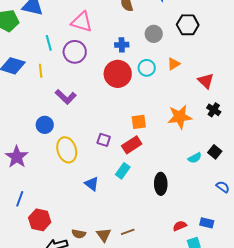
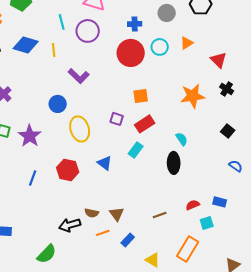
orange square: (139, 122) -> (141, 96), moved
cyan semicircle: (195, 158) -> (182, 139), moved, turned -96
red hexagon: (40, 220) -> (68, 170), moved
brown line: (128, 232) -> (160, 215), moved

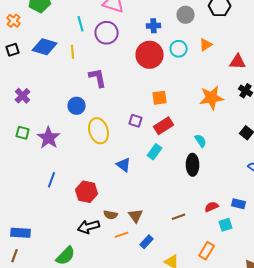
red triangle: (219, 60) -> (238, 62), turned -42
purple L-shape: (79, 76) -> (98, 78), turned -145
red hexagon: (68, 170) -> (87, 192), moved
orange rectangle: (188, 249) -> (207, 251), size x0.7

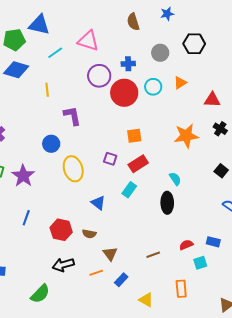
cyan line: (81, 24) -> (55, 53), moved, turned 70
purple circle: (107, 33) -> (99, 76), moved
blue diamond: (45, 47) -> (16, 70), moved
brown semicircle: (111, 215) -> (89, 234), moved
orange rectangle: (207, 251) -> (181, 289), turned -36

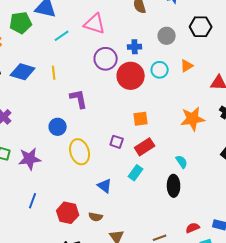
blue diamond: (16, 70) -> (23, 72), moved
purple star: (23, 176) -> (30, 159), turned 30

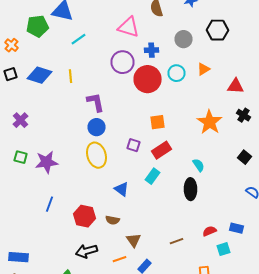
pink triangle: (95, 24) -> (128, 27), moved
orange star: (193, 119) -> (210, 122), turned -30
blue circle: (58, 127) -> (96, 127), moved

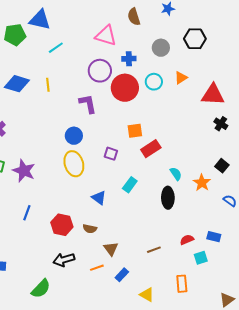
red triangle: (236, 86) -> (213, 95), size x1.4
purple L-shape: (96, 102) -> (88, 104), moved
orange star: (210, 122) -> (202, 183), moved, size x0.7
red rectangle: (162, 150) -> (151, 149), moved
purple star: (46, 162) -> (24, 171), turned 30

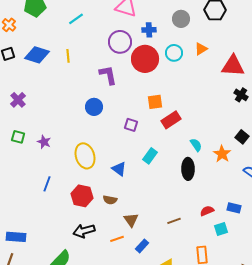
yellow ellipse: (74, 164) -> (85, 156), moved
purple star: (24, 171) -> (44, 142), size x0.6

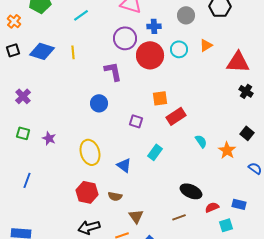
black ellipse: (188, 169) -> (191, 191), moved, turned -65
blue line: (47, 184) -> (27, 180), moved

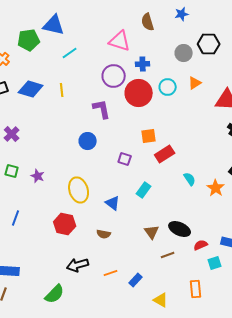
gray circle: (186, 15) -> (184, 53), moved
red hexagon: (87, 192) -> (65, 224), moved
brown triangle: (136, 216) -> (152, 232), moved

